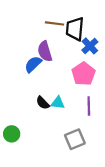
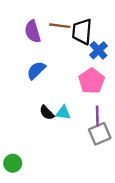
purple semicircle: (45, 51) -> (33, 32), moved
green circle: (12, 134) -> (13, 163), moved
gray square: (75, 139) -> (100, 134), moved

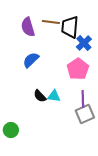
green circle: (13, 163) -> (11, 130), moved

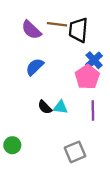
purple semicircle: (28, 27) -> (31, 30), turned -30
blue cross: (84, 43) -> (94, 60), moved
gray square: (85, 114) -> (75, 152), moved

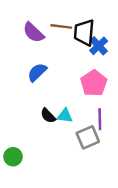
blue cross: (94, 60) -> (99, 46), moved
gray square: (75, 152) -> (88, 137), moved

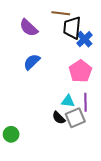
brown line: (61, 26) -> (61, 13), moved
black semicircle: (48, 116) -> (59, 118), moved
cyan triangle: (65, 116) -> (68, 101), moved

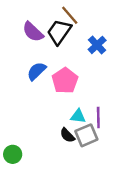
brown line: (61, 13) -> (70, 15), turned 42
black trapezoid: (72, 28) -> (59, 32), moved, turned 30
pink pentagon: (80, 71) -> (65, 81), moved

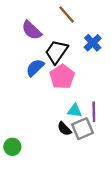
black trapezoid: (59, 32) -> (56, 52), moved

